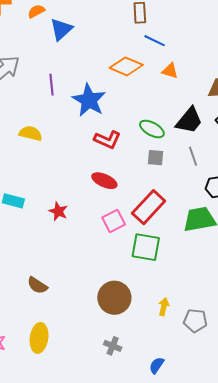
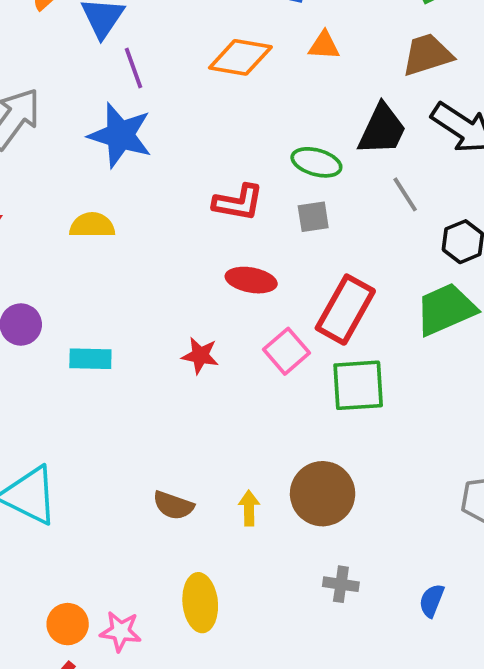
purple line: (52, 85) -> (134, 68), moved
blue star: (89, 100) -> (120, 135), moved
gray square: (156, 158) -> (313, 217), moved
red star: (58, 211) -> (200, 356), moved
yellow arrow: (164, 307) -> (249, 508), moved

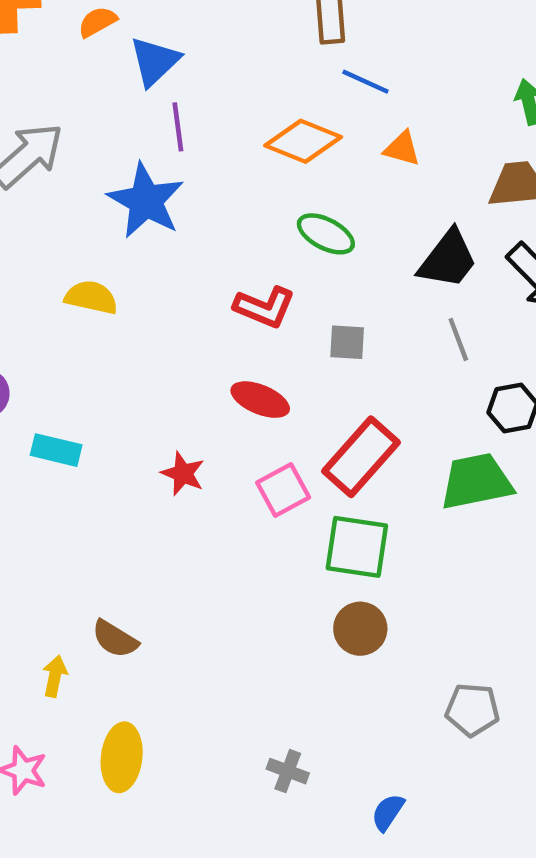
green ellipse: (316, 162) -> (326, 234), moved
brown circle: (323, 494) -> (360, 629), moved, size x0.7
yellow arrow: (249, 508) -> (55, 676), moved

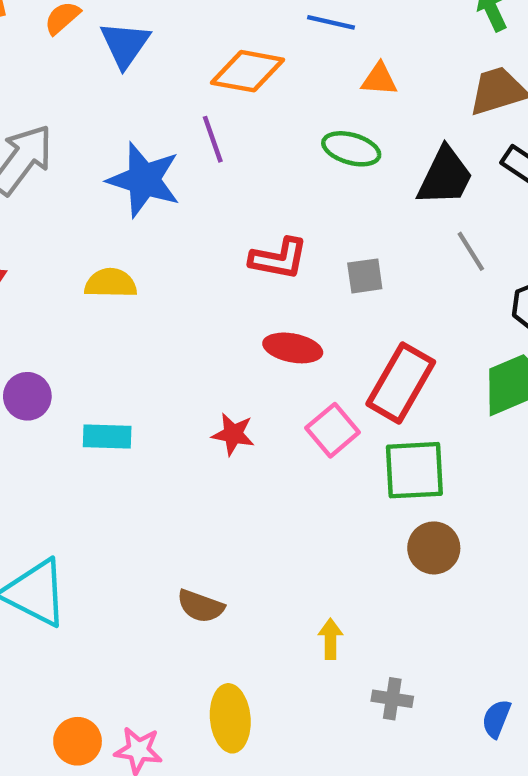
purple line: (178, 127) -> (213, 139), moved
orange diamond: (303, 141) -> (248, 71), moved
green ellipse: (326, 234) -> (351, 149), moved
yellow arrow: (55, 676) -> (330, 639), moved

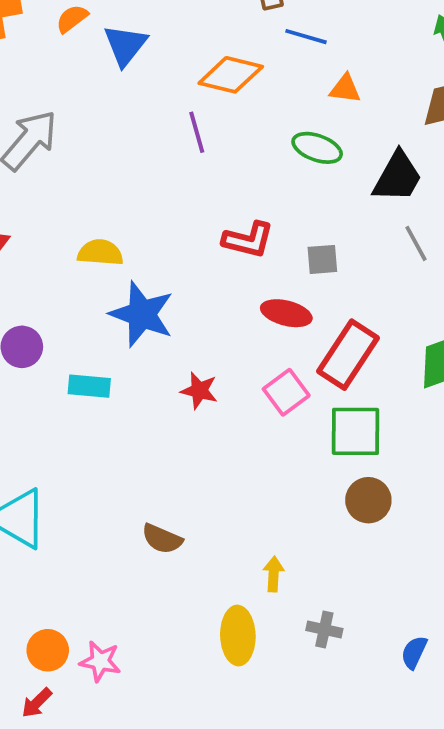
blue star: (144, 180) -> (142, 314), moved
red ellipse: (293, 348) -> (286, 313), moved
yellow ellipse: (230, 718) -> (238, 636), moved

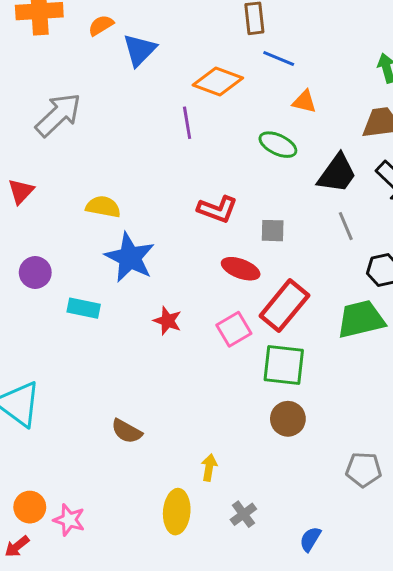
gray cross: (324, 630) -> (243, 514), turned 35

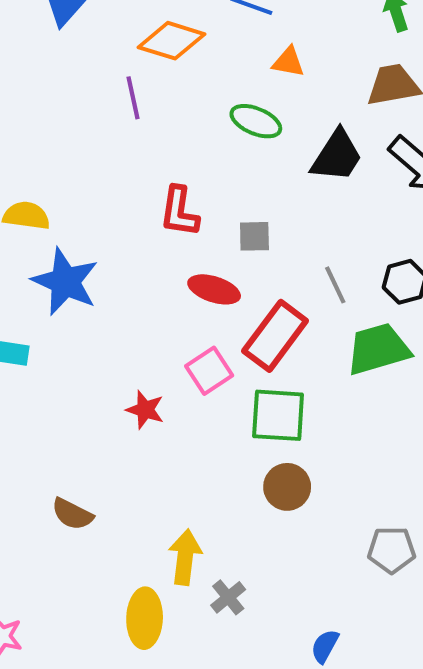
red L-shape: (217, 209) -> (179, 212), turned 81
gray line: (346, 226) -> (335, 285), moved
red star: (168, 321) -> (145, 410), moved
yellow arrow: (209, 467) -> (185, 557), size x1.5
gray cross: (243, 514) -> (228, 597), moved

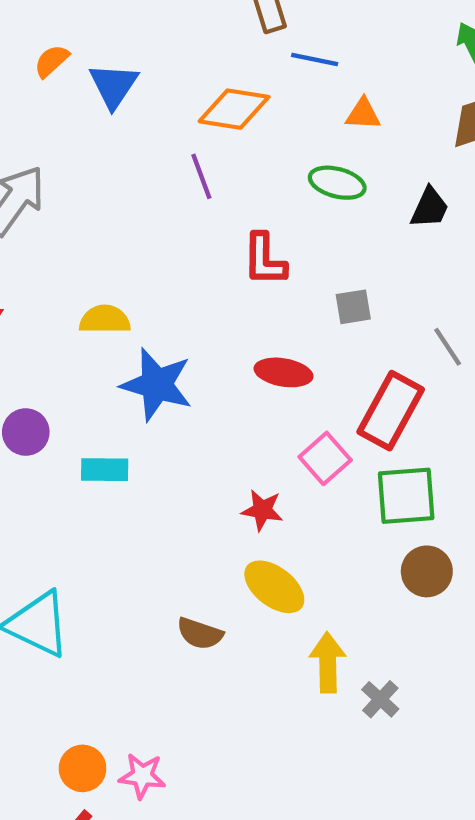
black trapezoid: (337, 156) -> (430, 208), size x0.7
red L-shape: (179, 212) -> (264, 260), moved
red ellipse: (214, 289) -> (283, 372), moved
yellow ellipse: (145, 618) -> (274, 587), moved, turned -46

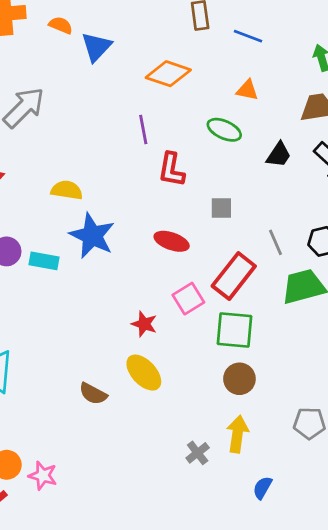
blue line: (315, 59) -> (248, 36), moved
orange semicircle: (52, 61) -> (61, 25), turned 55
purple line: (201, 176) -> (143, 130), moved
cyan rectangle: (105, 470) -> (44, 261), moved
yellow arrow: (328, 663) -> (237, 434), moved

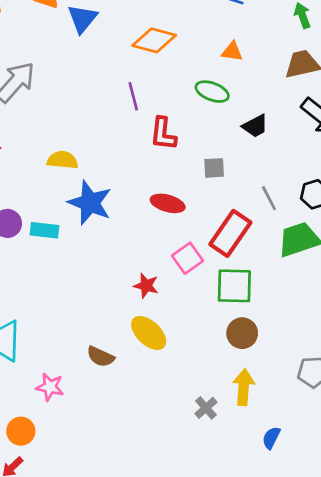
black trapezoid: (279, 155) -> (255, 126), moved, turned 32
pink star: (43, 476) -> (50, 387), moved

